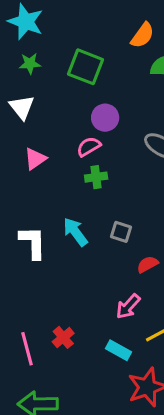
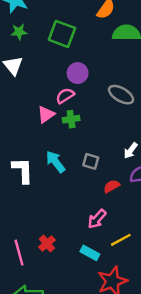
pink triangle: (35, 159) -> (46, 114), moved

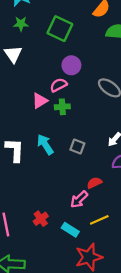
red semicircle: (112, 186) -> (94, 183), moved
red cross: (47, 244) -> (41, 219), moved

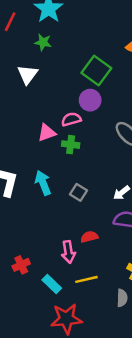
green square: (60, 29) -> (96, 71), moved
pink arrow: (79, 199) -> (68, 252), turned -66

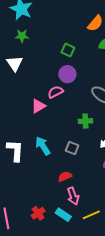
green square: (96, 71) -> (68, 50), size x0.6
green cross: (71, 145) -> (85, 121), moved
red semicircle: (89, 237) -> (65, 177), moved
cyan rectangle: (52, 284) -> (63, 215), moved

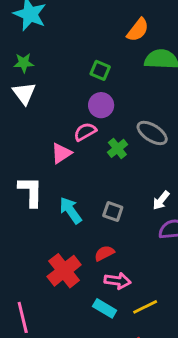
green star: (22, 36) -> (24, 63), moved
green cross: (85, 121) -> (117, 148), moved, turned -32
white L-shape: (15, 151) -> (31, 191), moved
pink arrow: (73, 196) -> (118, 281), turned -60
red cross: (38, 213) -> (64, 271), moved, size x1.6

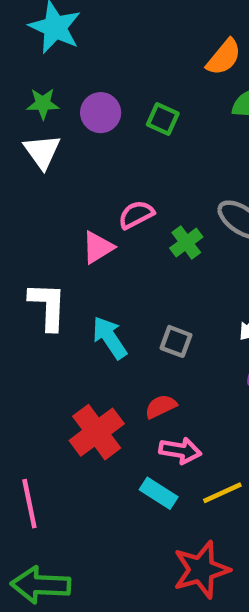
purple circle: (101, 105) -> (101, 113), moved

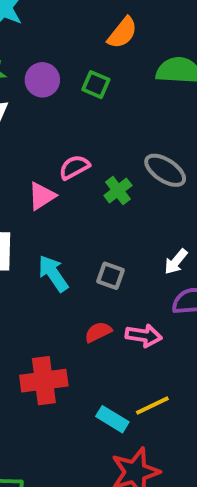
orange semicircle: (224, 57) -> (122, 33), moved
red cross: (97, 432) -> (44, 381), moved, turned 30
pink arrow: (180, 450) -> (144, 336), moved
cyan rectangle: (159, 493) -> (112, 419), moved

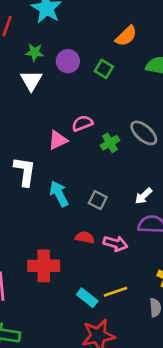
red semicircle: (98, 332) -> (85, 237), turned 30

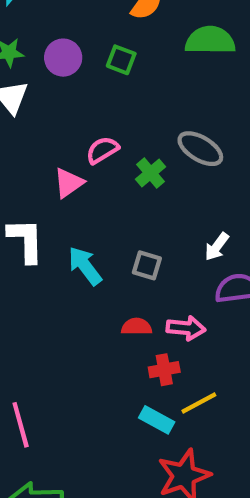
red cross: (44, 266) -> (164, 370), moved, size x0.6

